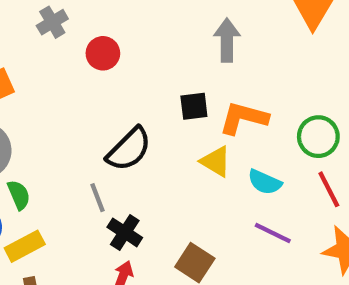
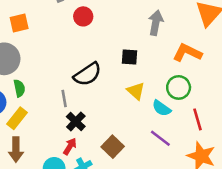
orange L-shape: (244, 118) -> (187, 53), moved
green circle: (318, 137) -> (179, 87), moved
yellow rectangle: (25, 246) -> (17, 118), turned -35

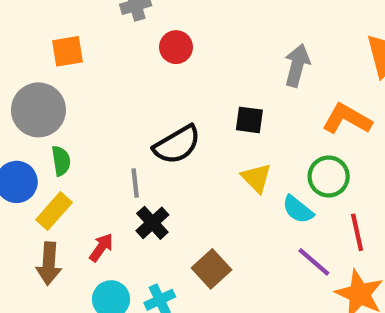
purple line: (160, 138) -> (314, 262), moved
red arrow: (70, 146) -> (101, 247), moved

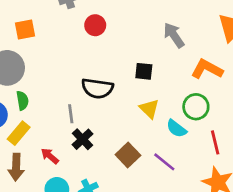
gray arrow: (297, 65) -> (174, 35), turned -48
black semicircle: (177, 145) -> (97, 88), turned 40
red arrow: (101, 247) -> (50, 156), turned -84
purple line: (314, 262) -> (164, 162), moved
brown square: (211, 269) -> (128, 155), moved

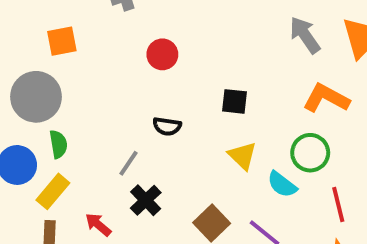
red circle: (95, 25) -> (162, 54), moved
gray arrow: (174, 35) -> (305, 35), moved
black semicircle: (97, 88) -> (167, 126), size x0.6
gray line: (71, 114) -> (129, 163), turned 42

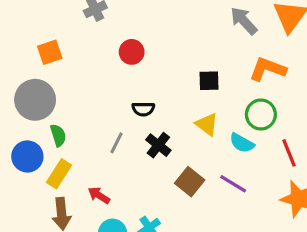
black square: (234, 101) -> (209, 81), moved
black cross: (146, 200) -> (158, 145), moved

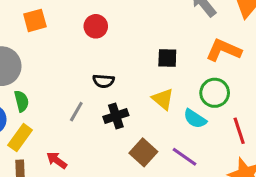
orange square: (50, 52) -> (35, 20), moved
black cross: (158, 145) -> (116, 116), turned 30

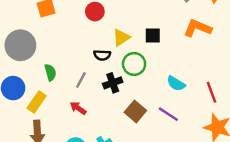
green circle: (215, 93) -> (134, 64), moved
yellow triangle: (163, 99) -> (121, 38), moved, turned 48
green semicircle: (22, 101) -> (50, 72), moved
red arrow: (57, 160) -> (78, 108), moved

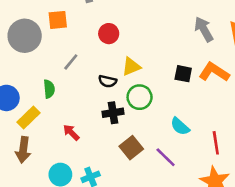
black square: (153, 35) -> (183, 74), moved
gray circle: (20, 45) -> (25, 36), moved
gray line: (81, 80) -> (71, 62), moved

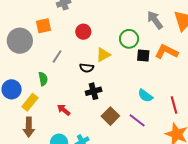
green circle: (140, 97) -> (129, 39), moved

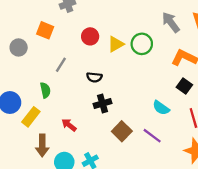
orange square: (44, 26) -> (45, 30), turned 35
gray circle: (20, 41) -> (19, 47), size x0.6
yellow triangle: (103, 55) -> (116, 44), moved
black square: (143, 56) -> (184, 86), moved, turned 32
brown arrow: (29, 127) -> (42, 145), moved

